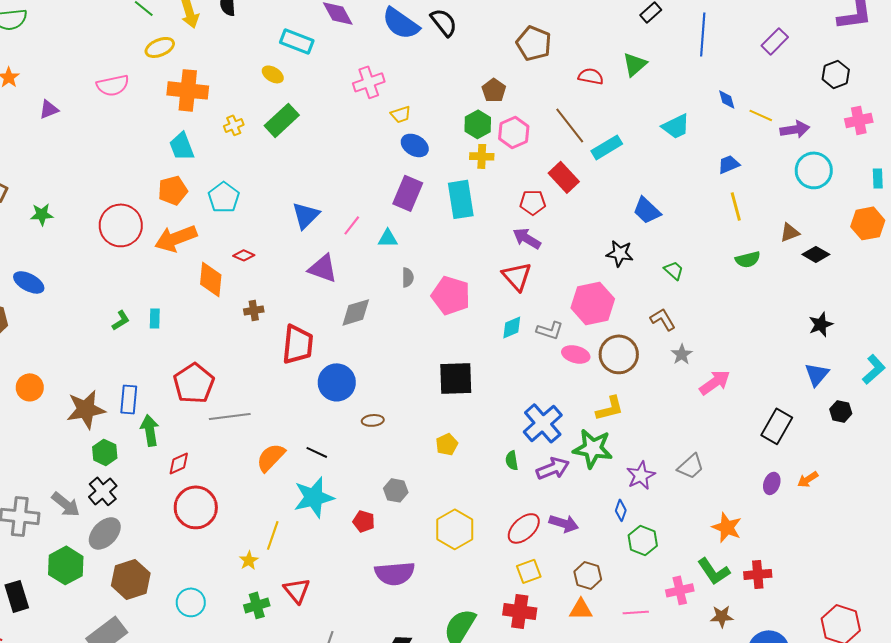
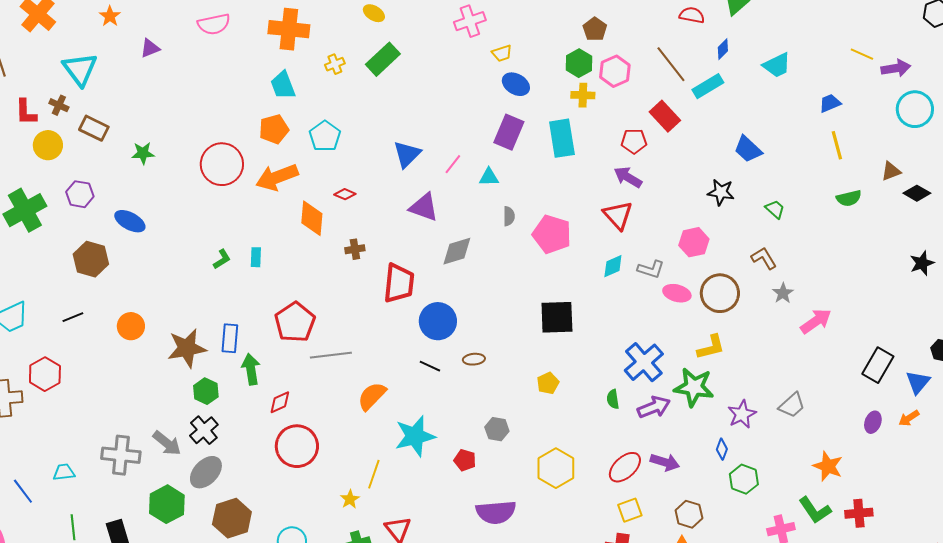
blue diamond: (727, 99) -> (723, 49), moved, turned 60
pink hexagon: (593, 303) -> (694, 242), size x0.7
blue triangle: (817, 374) -> (918, 382), moved
black line: (317, 452) -> (430, 366), moved

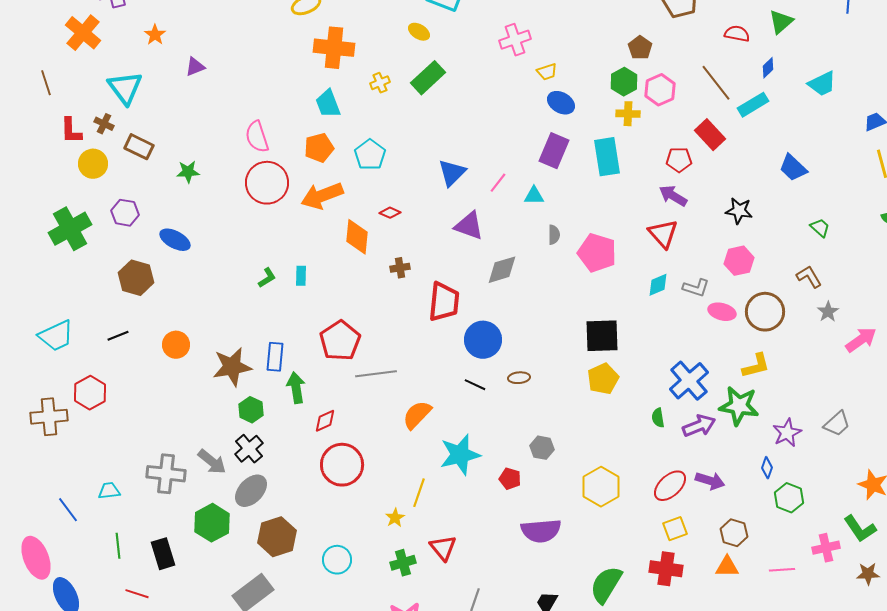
pink semicircle: (214, 24) -> (257, 137), moved, turned 84
black star: (721, 192) -> (739, 211), moved
yellow pentagon: (548, 383) -> (603, 379), moved, size x1.4

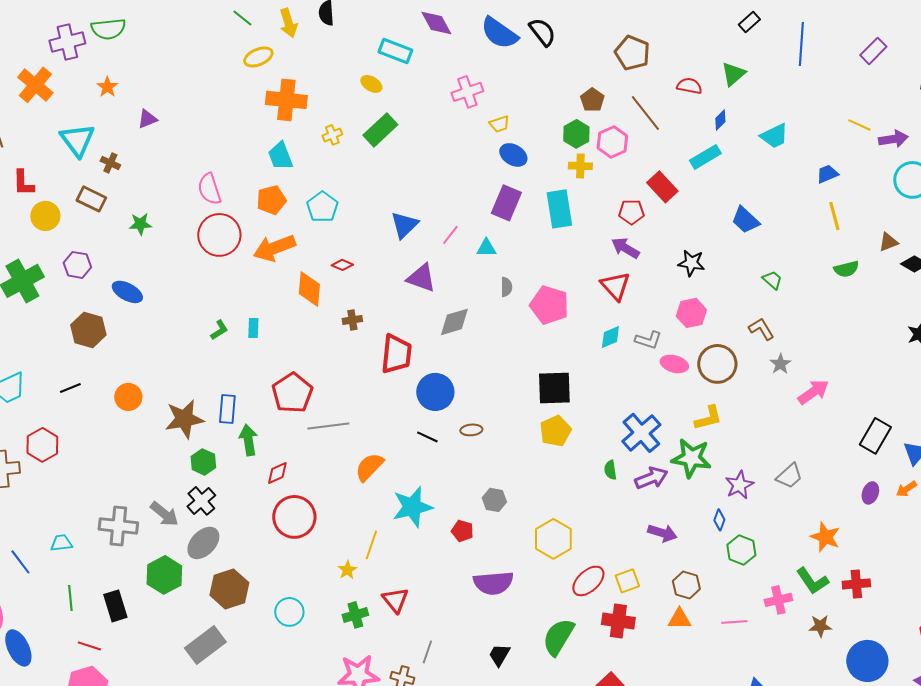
brown line: (716, 83) -> (645, 113), moved
brown cross: (104, 124) -> (110, 163), moved
red ellipse: (670, 486) -> (588, 581), moved

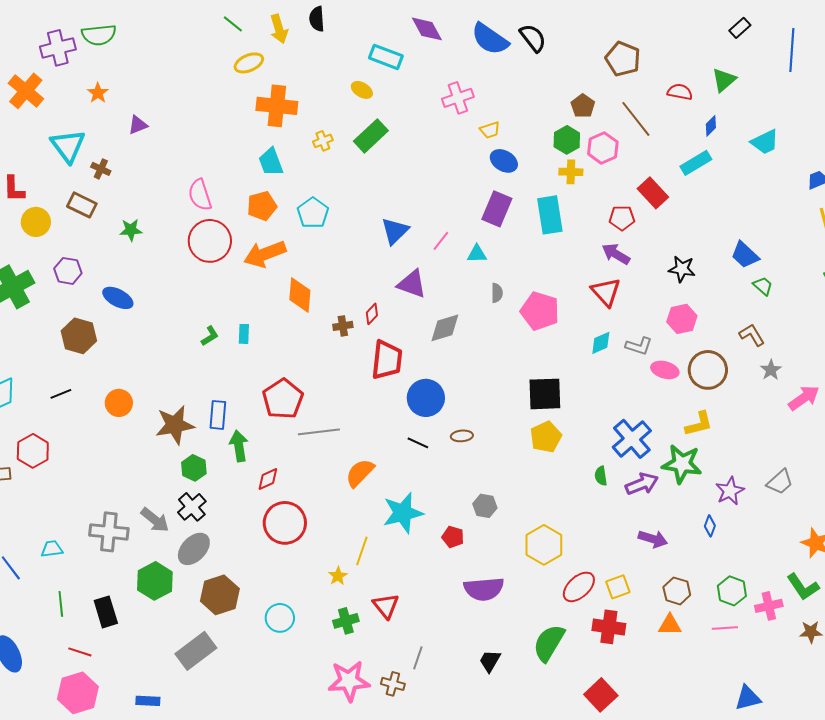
blue trapezoid: (745, 220) -> (745, 255), moved
red diamond: (342, 265) -> (372, 314), moved, turned -70
green hexagon: (741, 550) -> (732, 591), moved

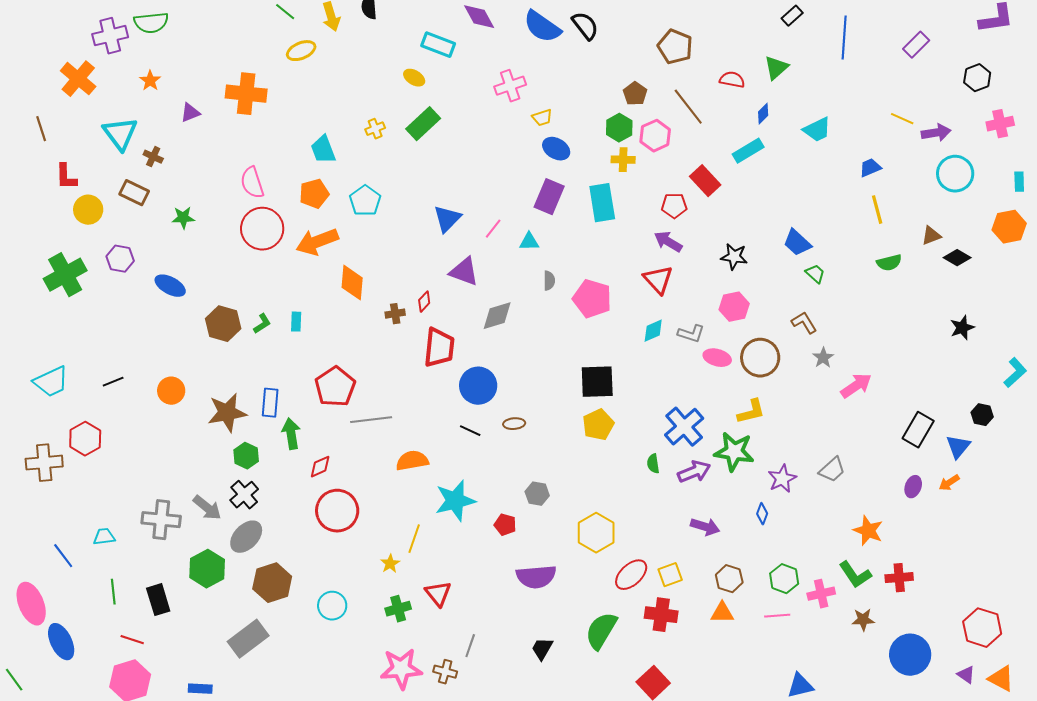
orange cross: (277, 106) -> (246, 94), moved
brown hexagon: (79, 336) -> (223, 324), moved
orange semicircle: (360, 473) -> (412, 461), turned 36

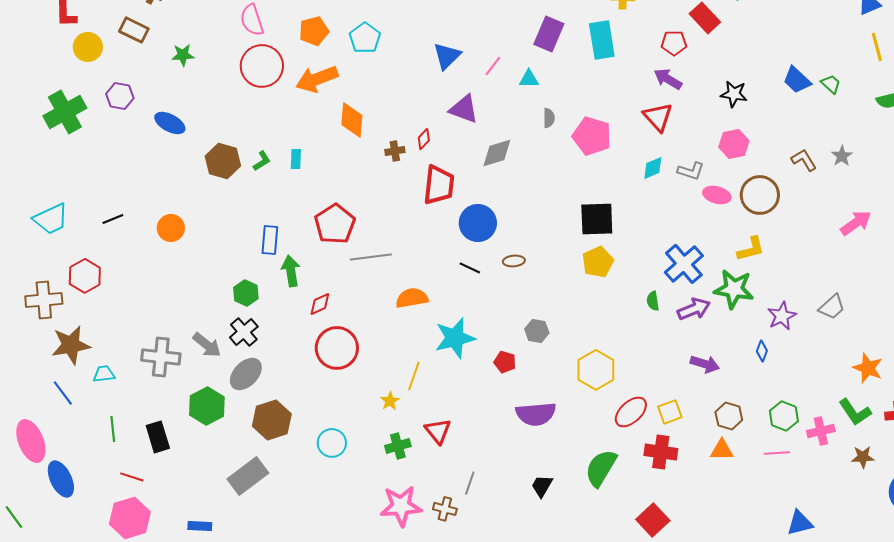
green trapezoid: (815, 274) -> (831, 84), moved
gray star: (823, 358) -> (842, 156), moved
brown star: (227, 413) -> (71, 345), moved

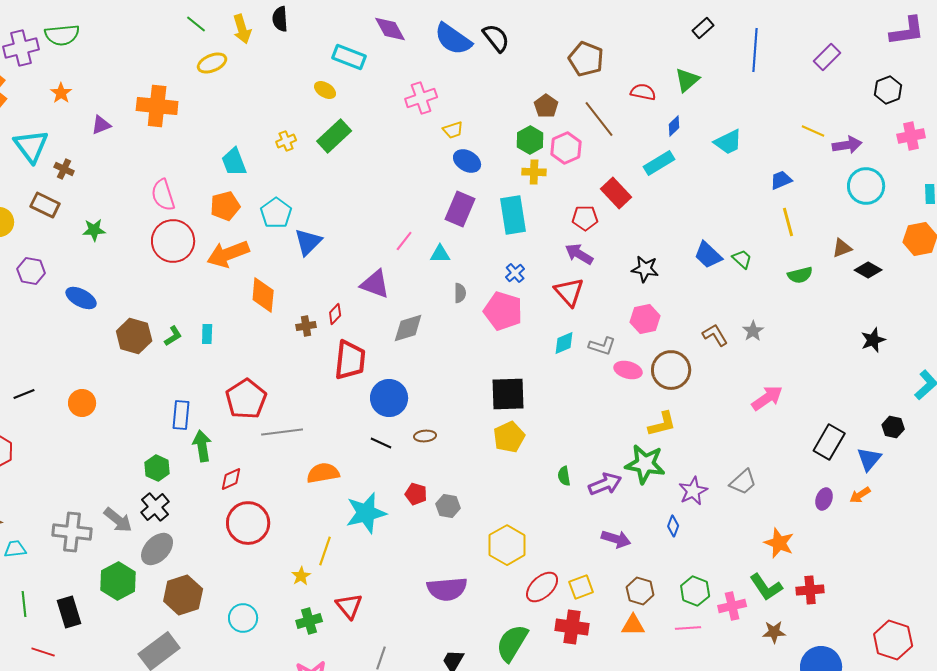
blue triangle: (447, 56) -> (308, 242), moved
blue cross: (684, 264) -> (515, 273), moved, size x0.5
red pentagon: (505, 362) -> (416, 494), moved

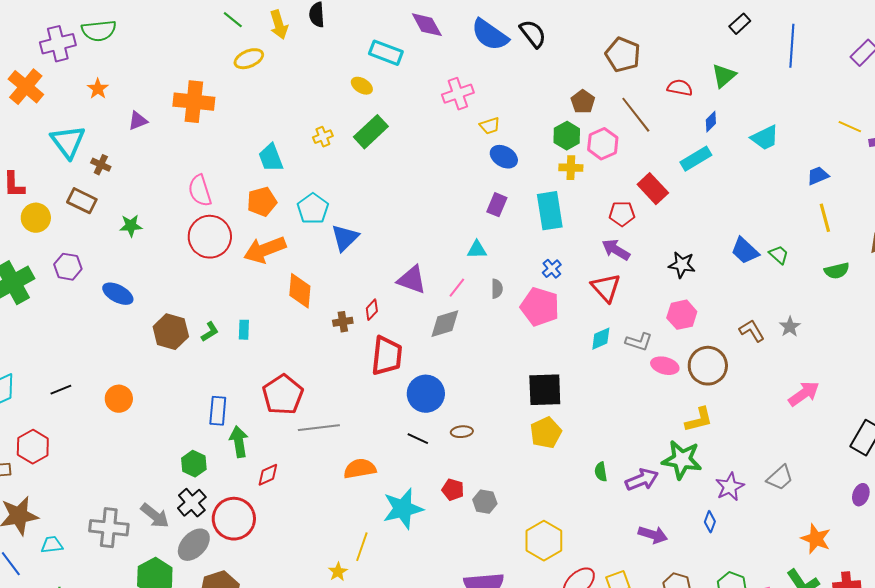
purple rectangle: (460, 209) -> (497, 205), size x0.7
pink line: (404, 241) -> (457, 288), moved
red circle: (248, 523) -> (234, 519), moved

